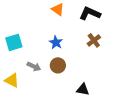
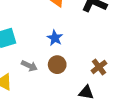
brown cross: (94, 40) -> (99, 67), moved

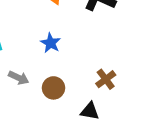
brown circle: (57, 65) -> (53, 88), moved

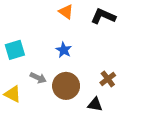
brown circle: (53, 88) -> (66, 86), size x1.5

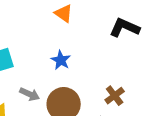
black L-shape: (103, 16) -> (124, 28), moved

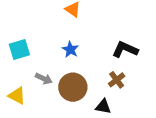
black L-shape: (124, 28) -> (125, 49), moved

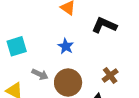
black L-shape: (125, 49) -> (104, 25), moved

